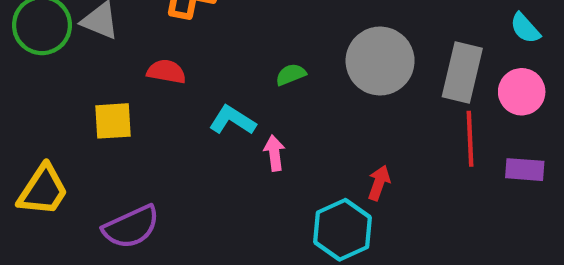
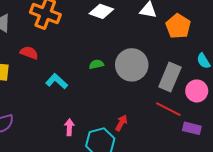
green semicircle: (291, 74) -> (96, 64), moved
red line: (470, 139) -> (168, 109), turned -70
pink arrow: (274, 153) -> (69, 127), moved

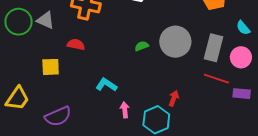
cyan L-shape: (57, 81) -> (106, 85), moved

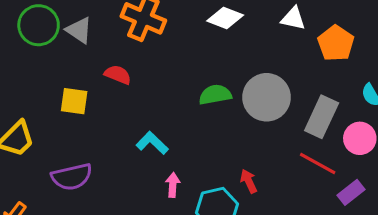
green semicircle: (142, 46) -> (215, 95), size x1.5
purple rectangle: (242, 94) -> (351, 192), turned -54
red arrow: (174, 98) -> (249, 181), turned -56

